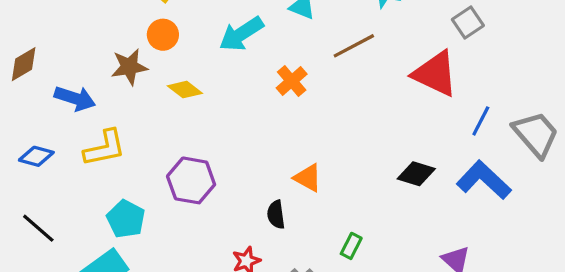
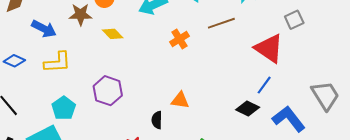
blue line: (481, 121) -> (264, 85), moved
orange triangle: (308, 178) -> (180, 100), turned -30

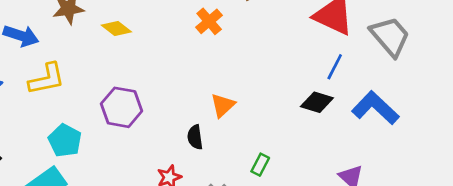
gray trapezoid: (325, 96) -> (390, 36), moved
orange triangle: (180, 100) -> (223, 105), turned -42

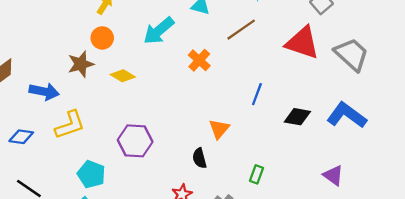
blue line: (335, 67) -> (257, 94), moved

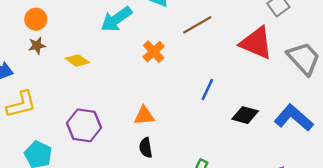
orange circle: (102, 38) -> (36, 19), moved
brown star: (81, 64) -> (37, 46), size x0.7
orange triangle: (219, 129) -> (144, 116), moved, turned 40

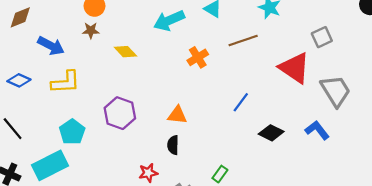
blue L-shape: (294, 118) -> (317, 130), moved, size x0.7

